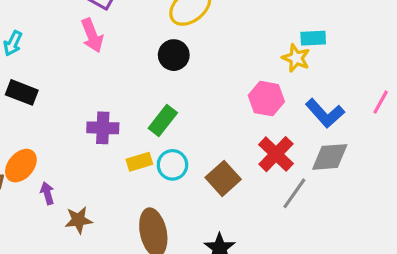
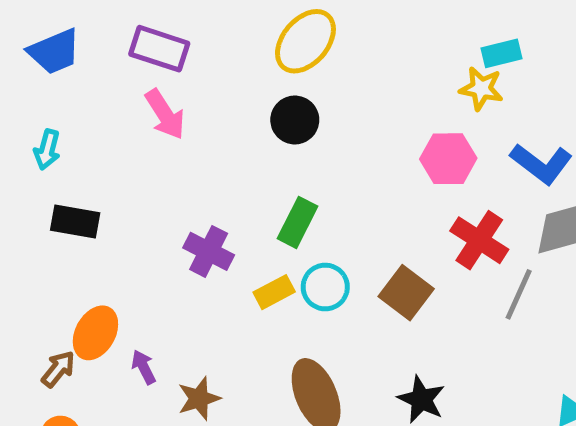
purple cross: (103, 128) -> (209, 251), turned 36

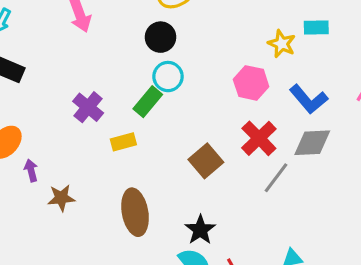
cyan rectangle: (502, 53) -> (316, 27), moved
cyan circle: (325, 287) -> (168, 77), moved

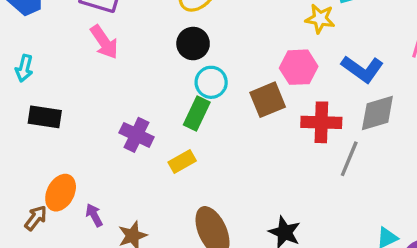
red cross: (259, 138) -> (321, 122), turned -30
brown square: (206, 161) -> (268, 100), moved, turned 32

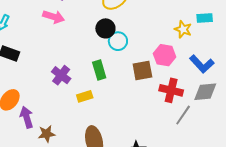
pink arrow: (104, 42) -> (54, 17), turned -50
cyan circle: (211, 82) -> (118, 41), moved
green rectangle: (197, 114) -> (99, 70), turned -54
purple arrow: (94, 215) -> (27, 117), size x1.5

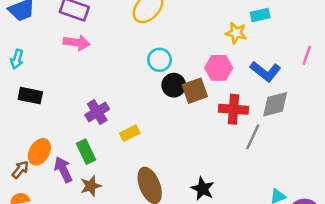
black circle: (105, 28) -> (174, 85), moved
green rectangle: (99, 70) -> (86, 152), moved
purple cross: (61, 75) -> (97, 112), turned 30

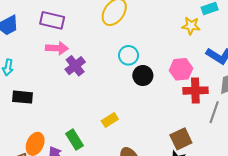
pink hexagon: (219, 68) -> (181, 69), moved
brown square: (195, 91) -> (181, 139), moved
purple cross: (97, 112) -> (75, 66), moved

